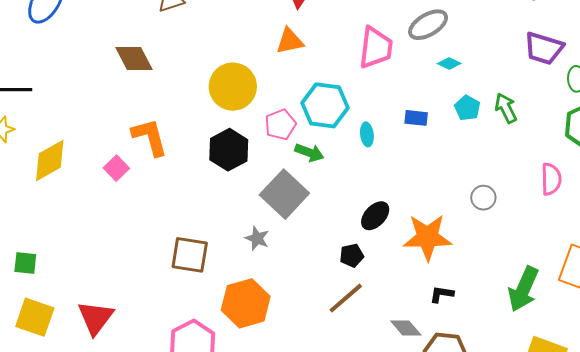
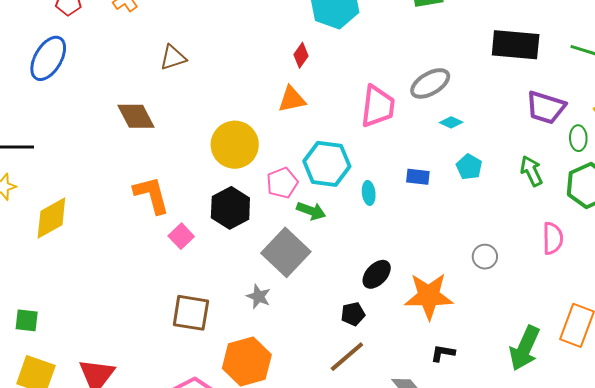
green arrow: (506, 108) -> (531, 171), moved
pink square: (116, 168) -> (181, 236), moved

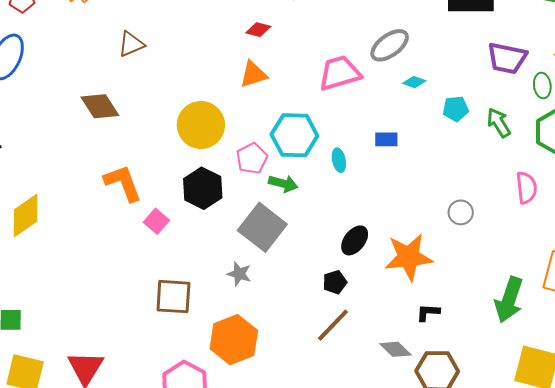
red diamond: (301, 55) -> (258, 30), turned 75
pink trapezoid: (378, 106) -> (340, 73), turned -108
cyan pentagon: (469, 167) -> (456, 109), moved, turned -30

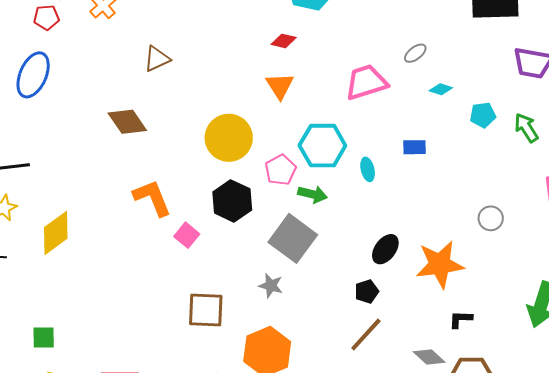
gray ellipse: (390, 45) -> (415, 53), size x0.6
orange triangle: (253, 74) -> (280, 86), turned -44

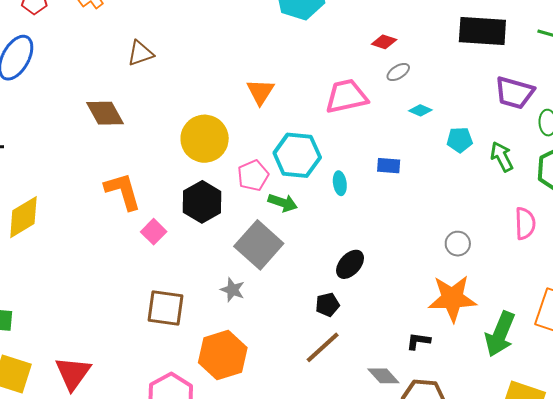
red diamond: (284, 41) -> (384, 42), moved
orange star: (440, 264) -> (452, 298), moved

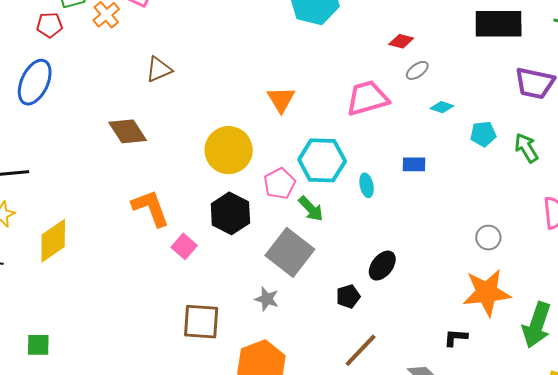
green arrow: (283, 203) -> (311, 209), turned 32
black pentagon: (327, 305) -> (348, 296), moved

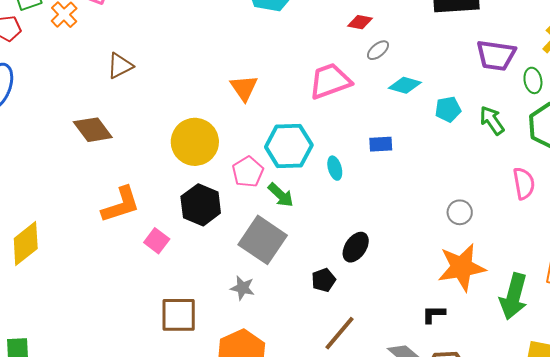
cyan diamond: (442, 107) -> (405, 85), size x1.4
orange L-shape: (151, 208) -> (121, 205), turned 96

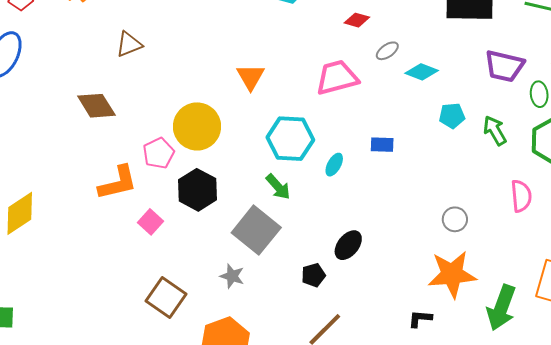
red diamond: (360, 22) -> (357, 20), moved
cyan diamond: (405, 85) -> (422, 72), moved
cyan ellipse: (335, 168) -> (334, 165), turned 40
pink pentagon: (248, 172) -> (159, 153), moved
brown square: (179, 315) -> (166, 297), turned 30

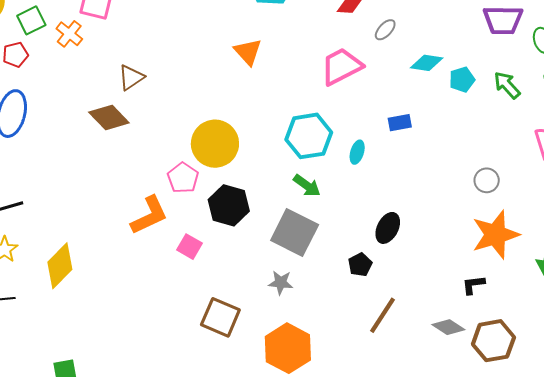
cyan diamond: (422, 72) -> (427, 63), moved
orange triangle: (251, 77) -> (248, 52), moved
brown diamond: (96, 106) -> (109, 118), moved

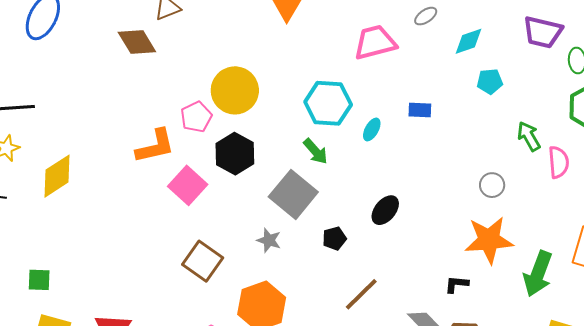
cyan diamond: (427, 63) -> (469, 41), moved, turned -40
green arrow: (507, 85) -> (529, 136), moved
pink square: (190, 247) -> (188, 185), size x1.5
black pentagon: (360, 265) -> (334, 238), moved

